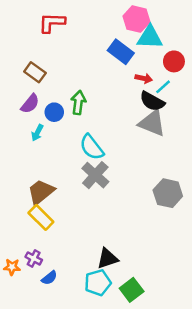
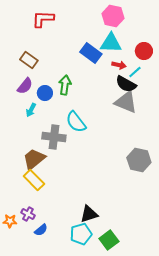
cyan triangle: (150, 37) -> (111, 43), moved
blue rectangle: (121, 52) -> (91, 53), moved
gray cross: (95, 175) -> (54, 137), moved, turned -35

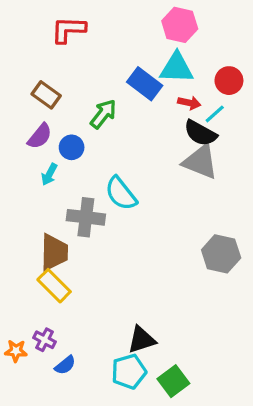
green arrow: (65, 85) -> (103, 114), moved, turned 30
brown trapezoid: (34, 159) -> (54, 252), turned 130

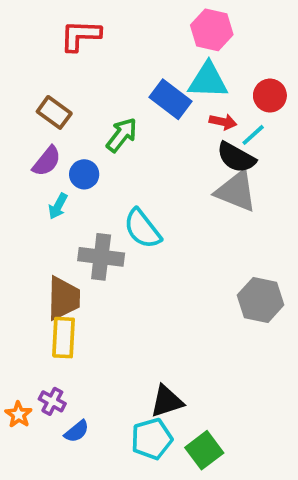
yellow rectangle: (54, 286) -> (64, 338), turned 48
orange star: (16, 351) -> (19, 414), turned 30

